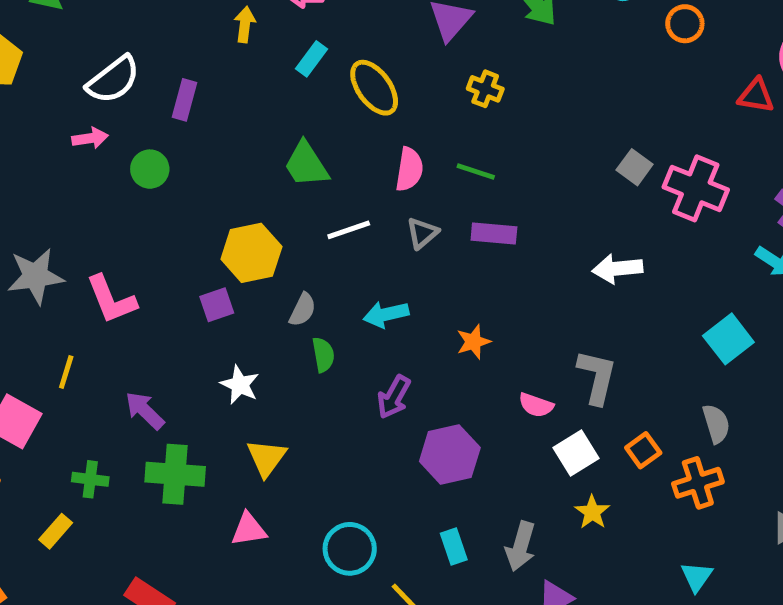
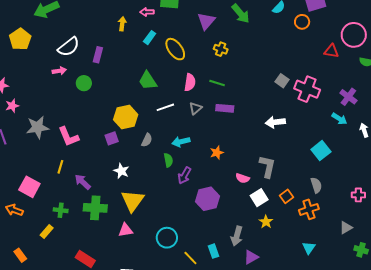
green semicircle: (323, 355) -> (168, 160), moved
yellow line: (66, 372) -> (60, 167), moved
yellow triangle: (266, 458) -> (133, 201), size x1.4
cyan rectangle: (454, 547) -> (214, 251), moved

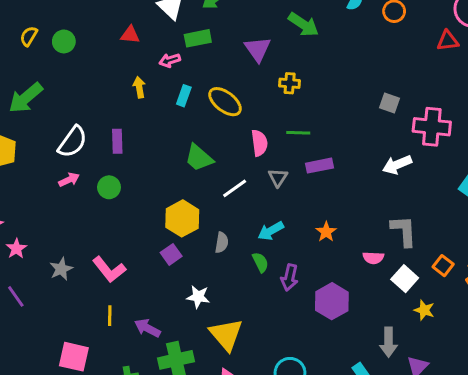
pink cross: (307, 89) -> (432, 127), moved
gray star: (38, 127) -> (61, 269), size x0.7

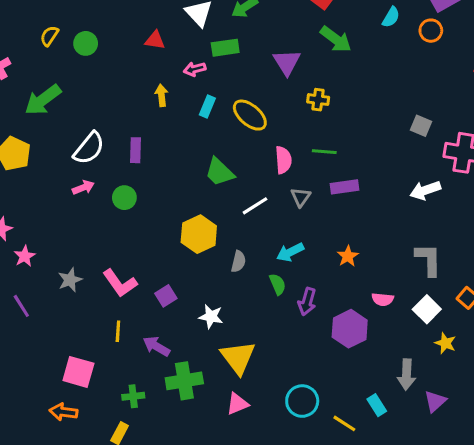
purple square: (171, 254) -> (166, 296), moved
pink semicircle: (373, 258) -> (383, 299), moved

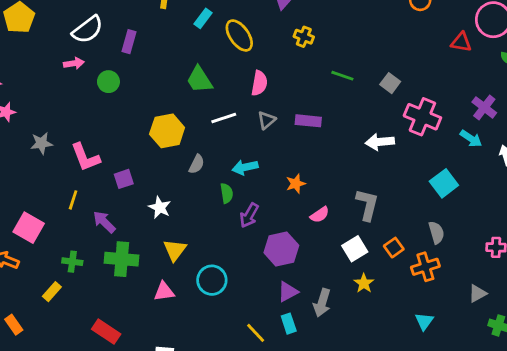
green line: (324, 152) -> (342, 76), moved
pink semicircle: (383, 299) -> (320, 215), moved, turned -54
yellow triangle: (238, 357) -> (175, 250), size x0.7
cyan circle: (302, 401) -> (212, 280), moved
purple triangle: (435, 401) -> (288, 292), moved

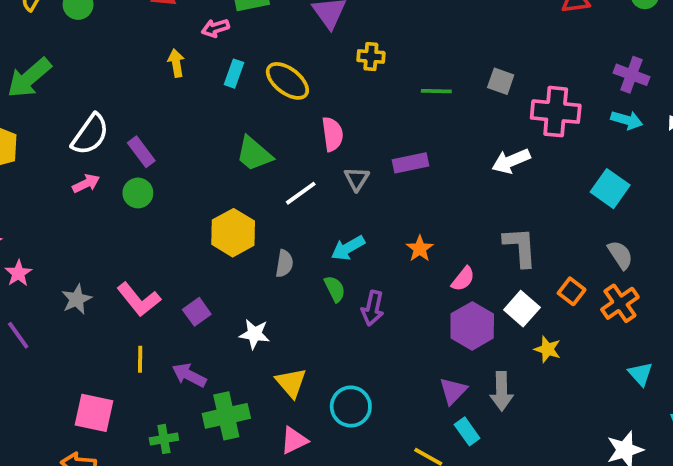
purple rectangle: (129, 42) -> (141, 152), moved, turned -35
purple hexagon: (281, 249) -> (472, 326), moved

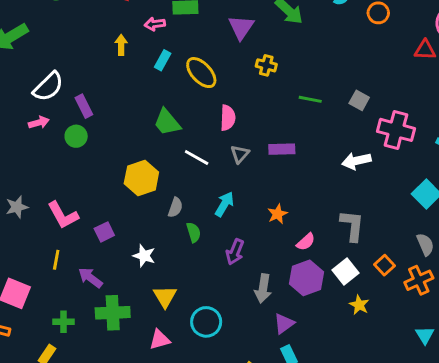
white line: (301, 193) -> (197, 157), turned 55
cyan arrow: (348, 248) -> (224, 204), turned 140
green semicircle: (335, 289) -> (194, 232), moved
gray arrow: (502, 391) -> (263, 289), moved

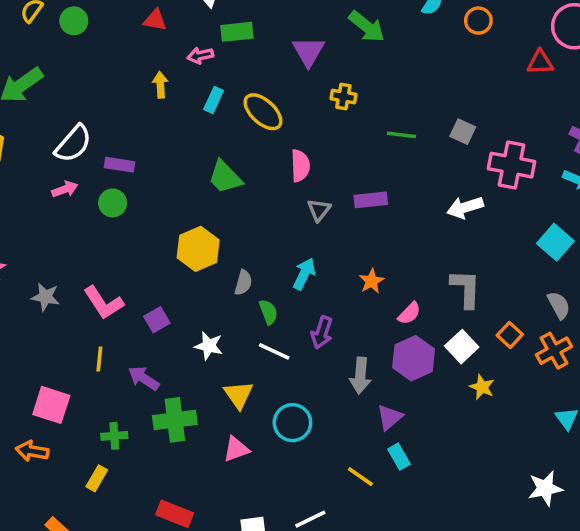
purple rectangle: (84, 106) -> (120, 165), turned -50
white line: (197, 157) -> (274, 351), moved
gray star: (17, 207) -> (45, 297), turned 30

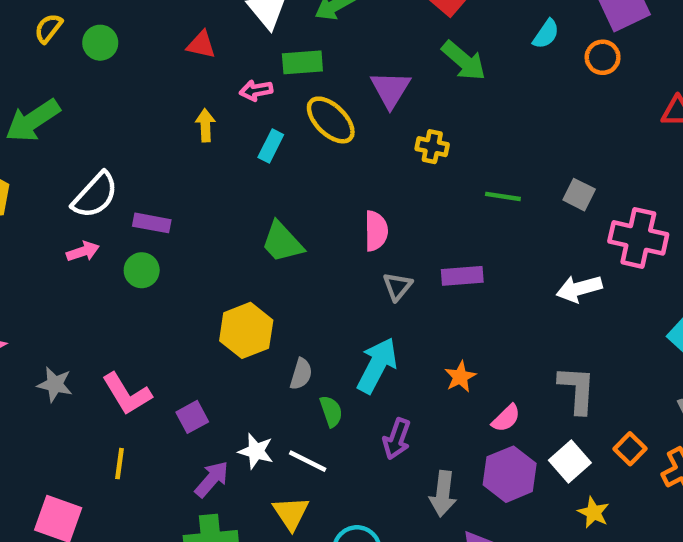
yellow ellipse: (263, 112) -> (331, 120), moved
cyan arrow: (304, 274) -> (377, 365), size x1.4
white line: (274, 351) -> (308, 461), moved
purple arrow: (144, 378) -> (212, 479), moved, turned 96

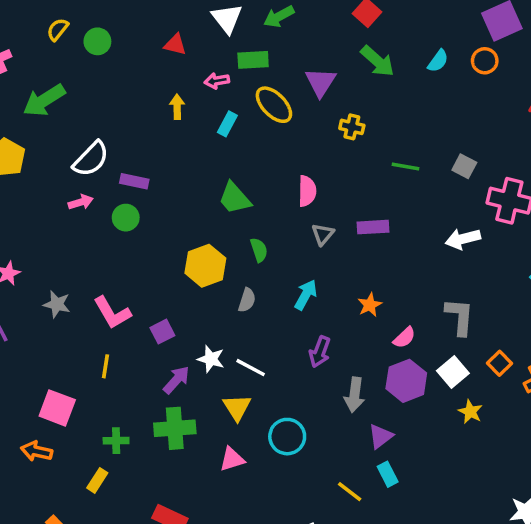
cyan semicircle: (546, 34) -> (438, 61), moved
cyan arrow: (377, 365) -> (306, 295), size x0.7
green semicircle: (331, 411) -> (259, 250), moved

